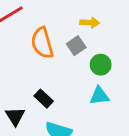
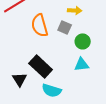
gray square: (76, 46) -> (65, 27), turned -32
black rectangle: (44, 99) -> (41, 66), size x1.6

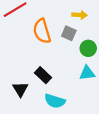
black rectangle: (41, 66) -> (43, 75), size x0.7

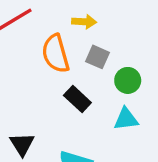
yellow arrow: (80, 15) -> (84, 22), moved
black rectangle: (43, 75) -> (77, 99), moved

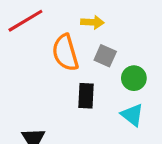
black rectangle: (77, 99) -> (86, 96), turned 50
cyan triangle: (126, 119) -> (132, 115), turned 45

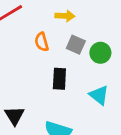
orange semicircle: (65, 53) -> (42, 42), size x0.6
green circle: (134, 78) -> (100, 53), moved

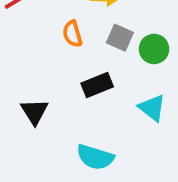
black rectangle: (59, 79) -> (97, 85), turned 65
black triangle: (14, 116) -> (34, 112), moved

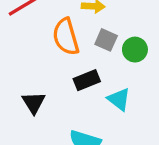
orange semicircle: (72, 34) -> (66, 37), size x1.6
cyan triangle: (152, 108) -> (119, 99), moved

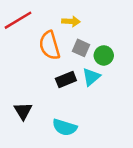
cyan triangle: (119, 99) -> (91, 77), moved, turned 42
black triangle: (34, 103) -> (23, 111), moved

